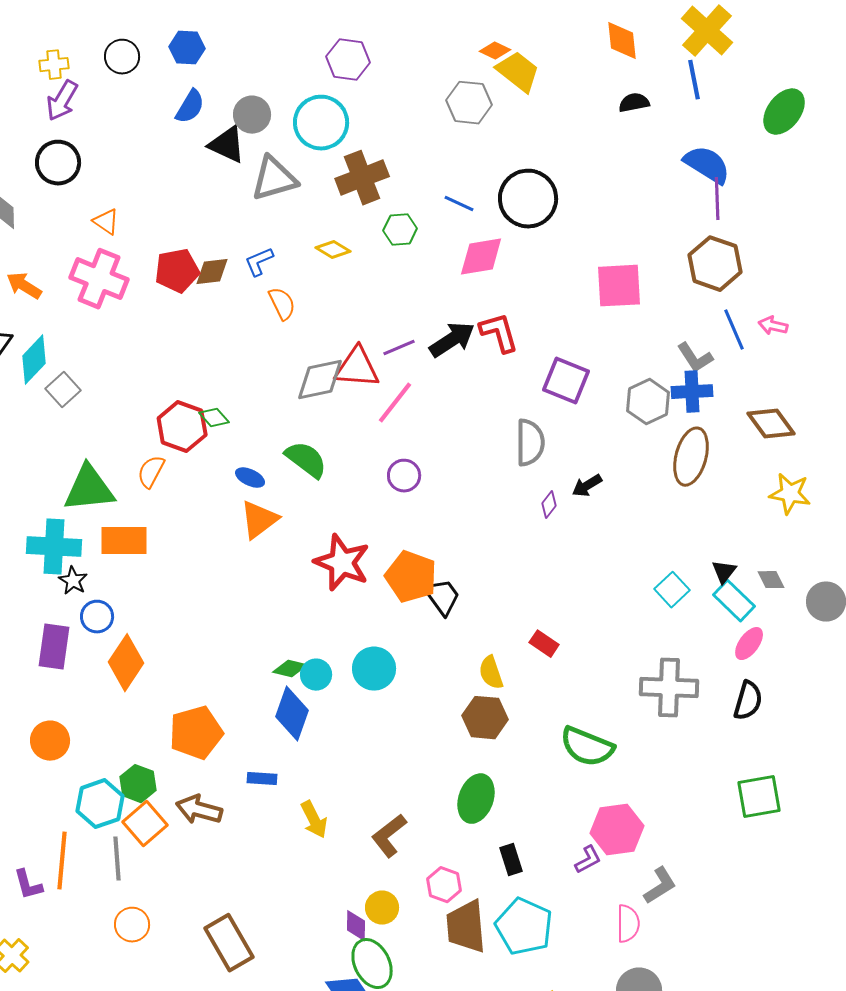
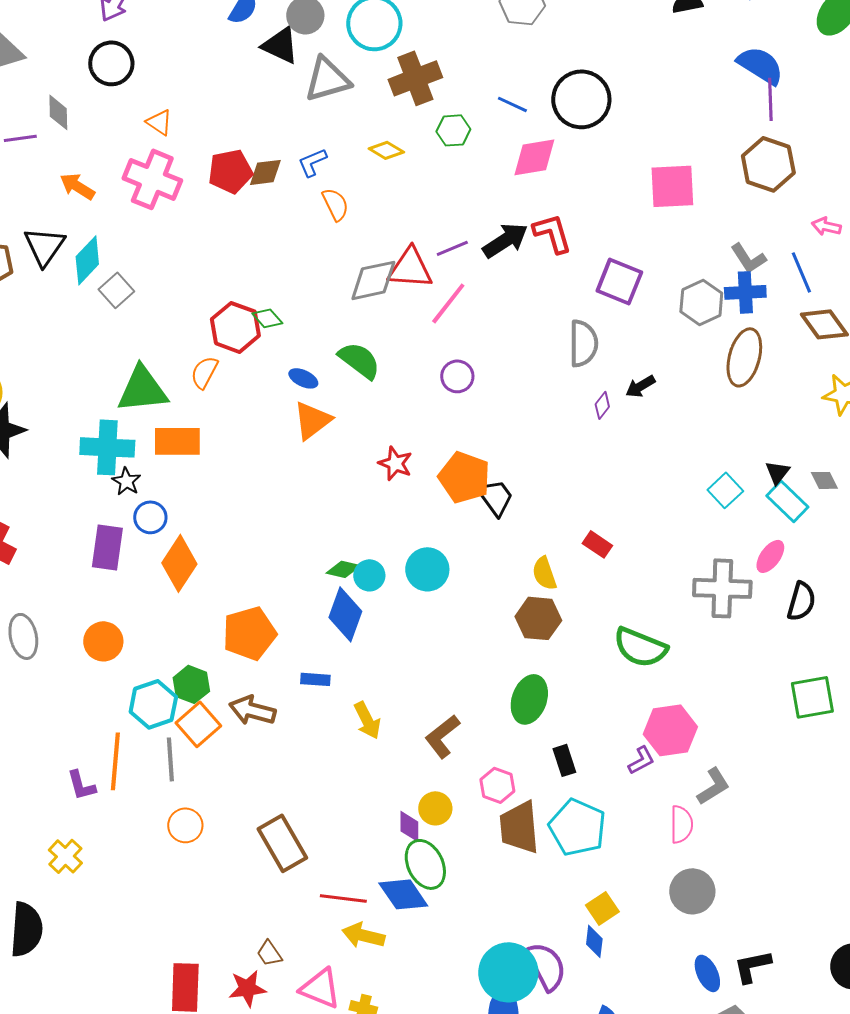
blue line: (734, 330) -> (801, 272), moved
red star: (342, 563) -> (395, 463), size x0.6
pink ellipse: (749, 644) -> (770, 556), moved

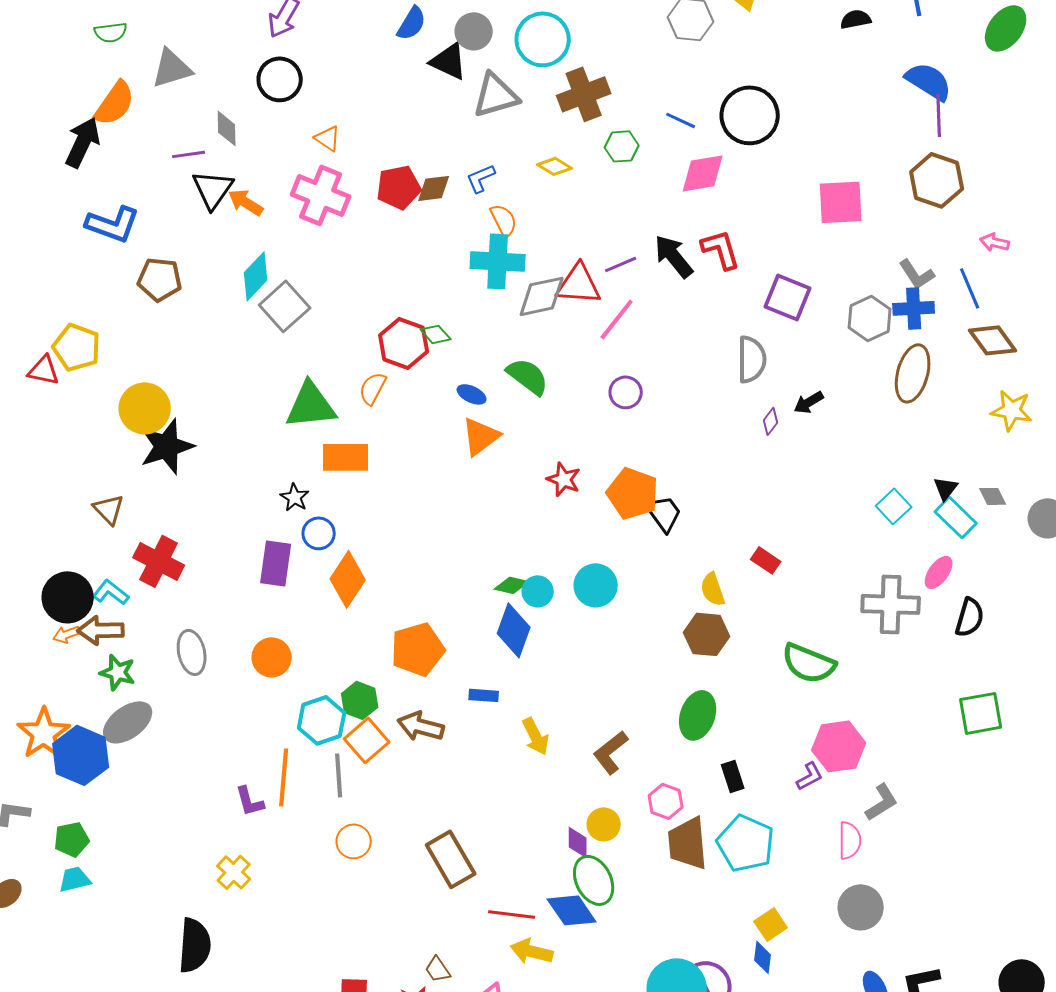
black arrow: (505, 240) -> (674, 256), turned -96
black triangle: (44, 246) -> (213, 189), moved
gray square: (116, 290) -> (285, 306), size x1.4
cyan cross: (107, 447) -> (498, 261), moved

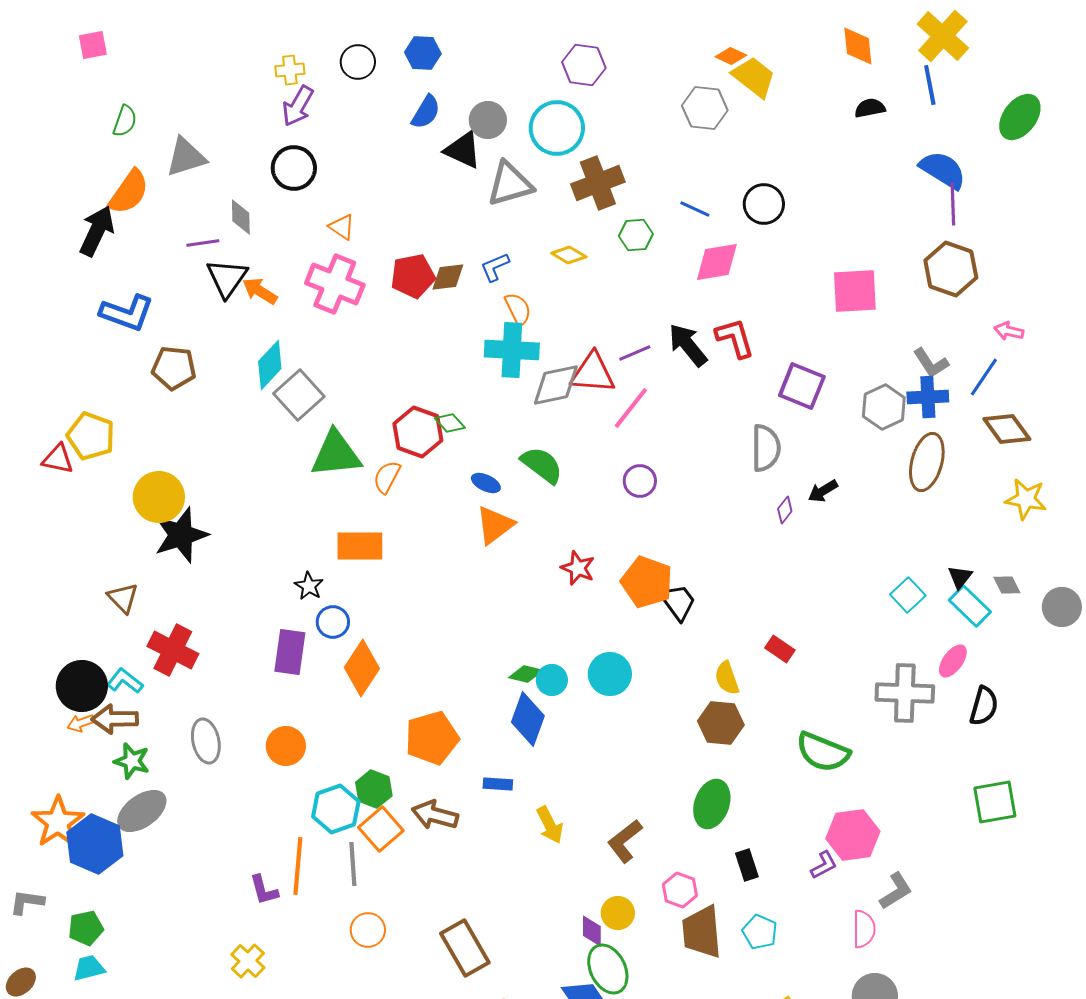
green semicircle: (111, 32) -> (125, 121), turned -64
black circle: (750, 115) -> (764, 204), size x0.7
blue line: (970, 288) -> (984, 377), turned 57
green triangle: (311, 405) -> (336, 454), moved
cyan pentagon: (746, 843) -> (760, 932), size x0.6

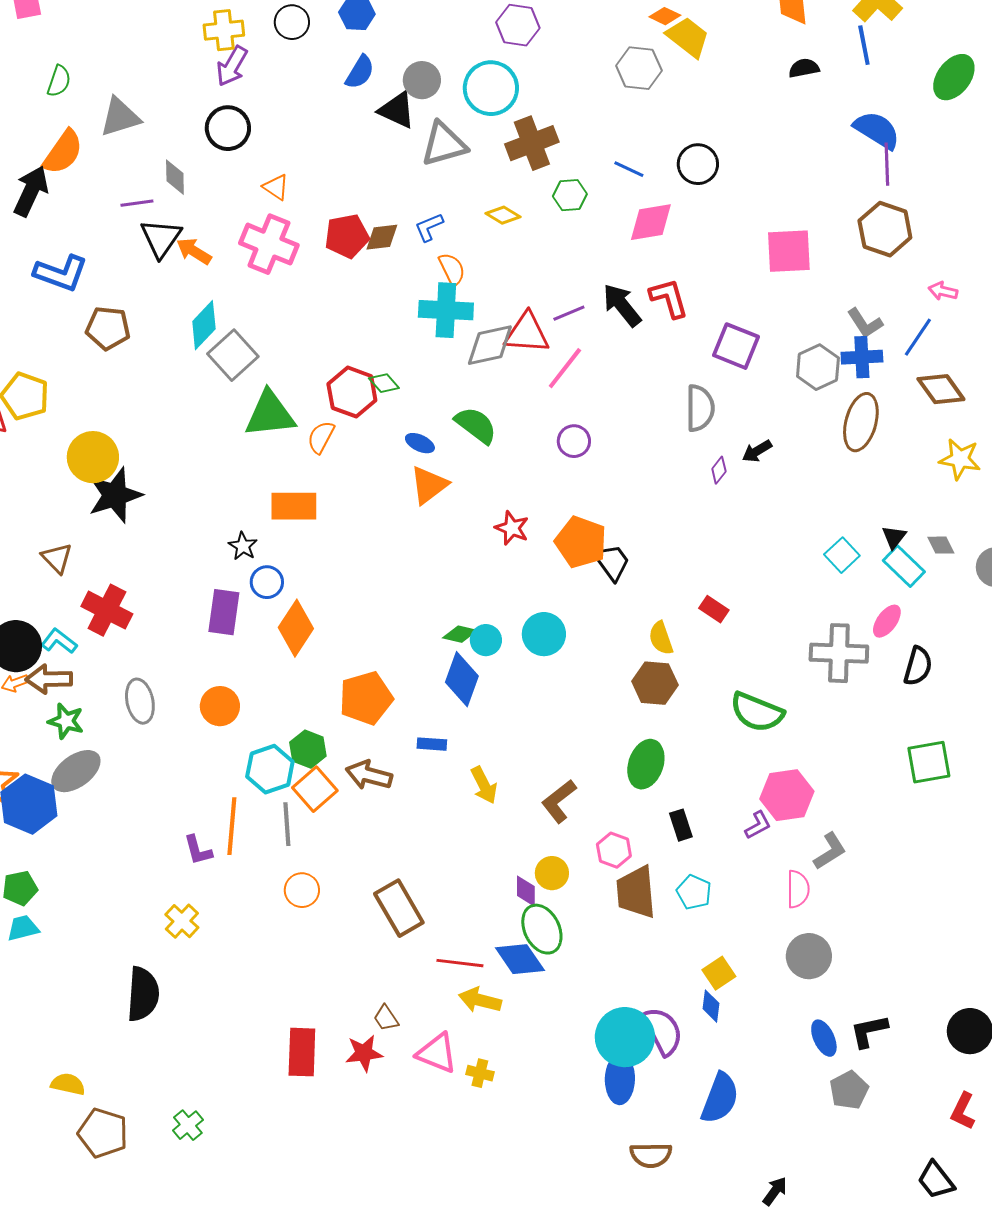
yellow cross: (290, 70) -> (224, 30), size x1.4

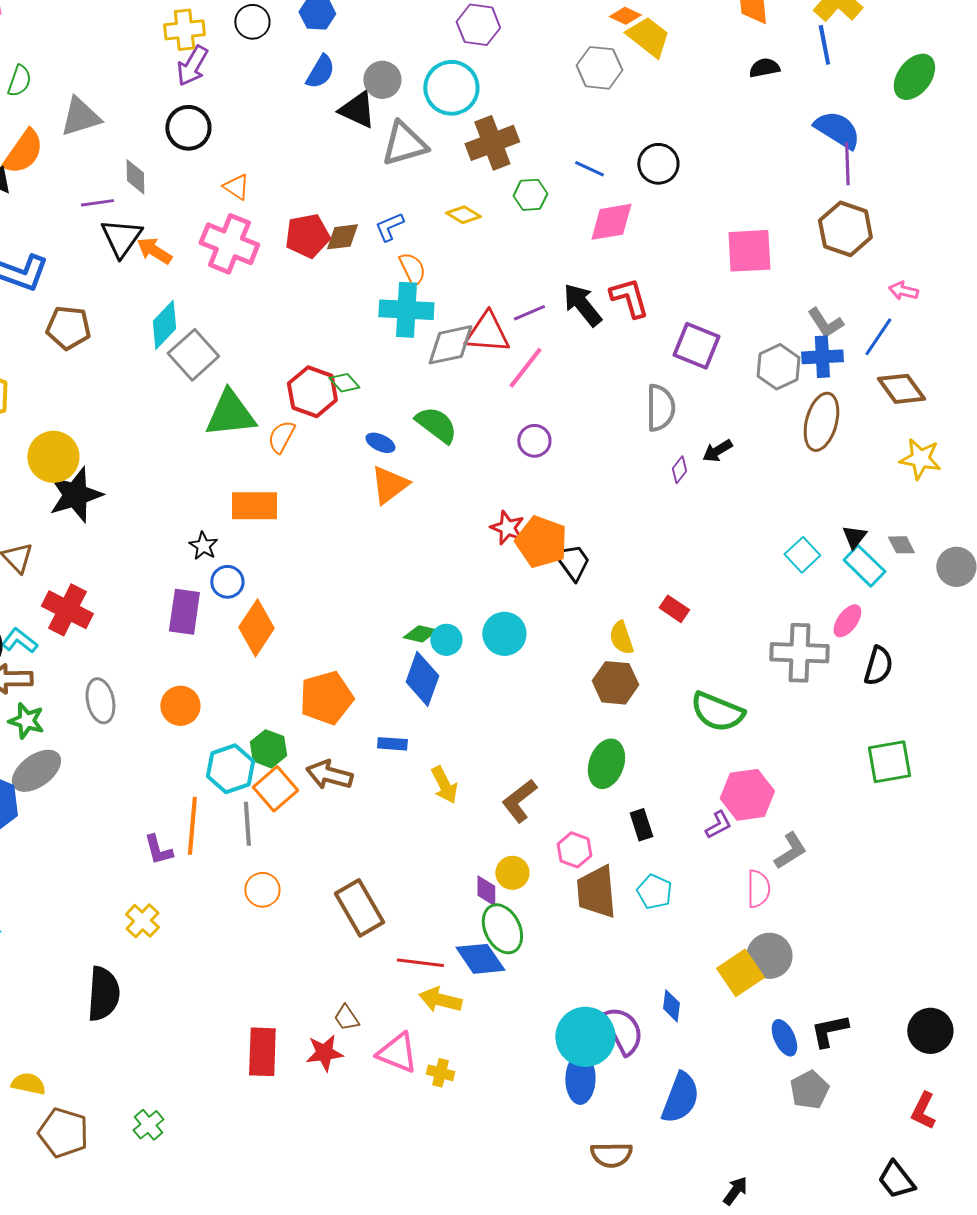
red star: (512, 528) -> (507, 528), moved
yellow square: (719, 973) -> (740, 973), moved, size x1.4

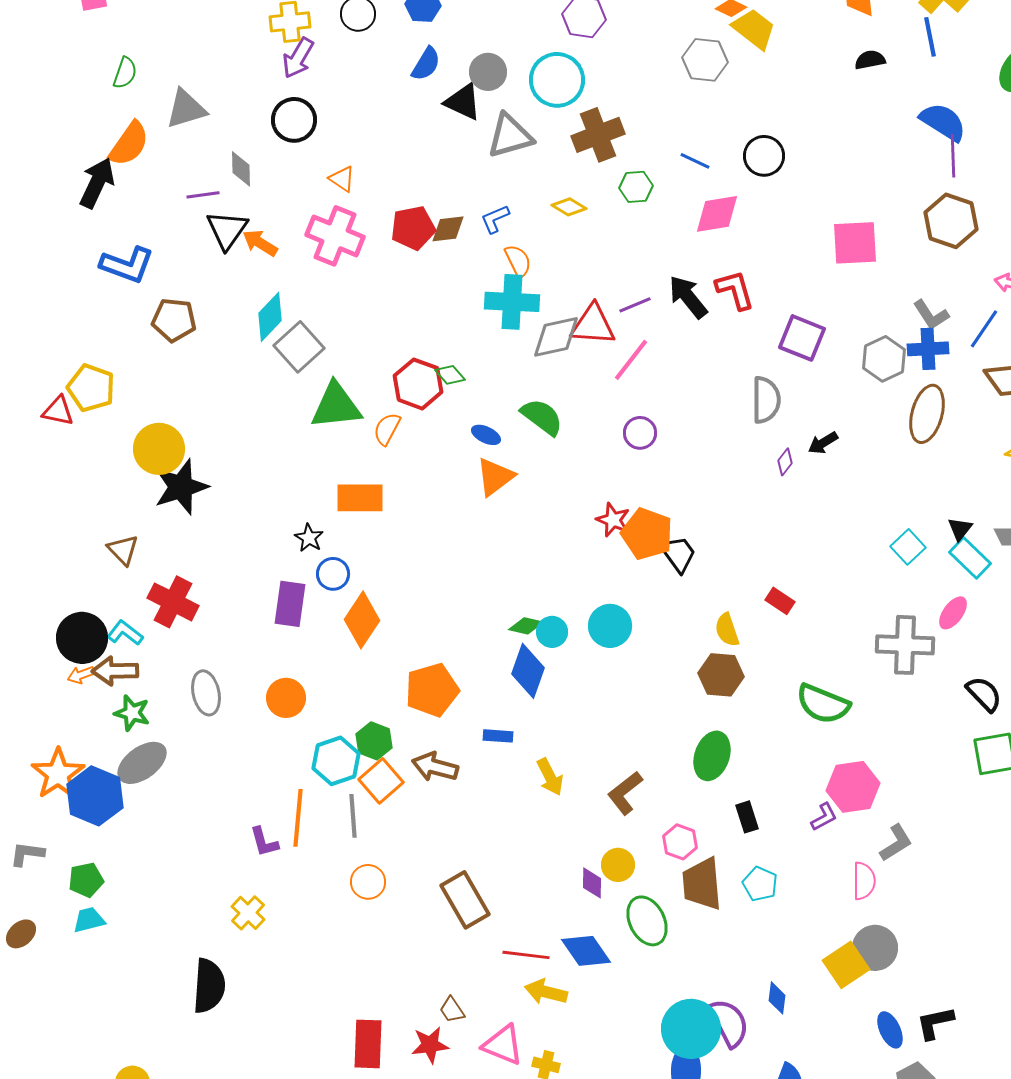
black semicircle: (878, 666) -> (984, 694), moved, turned -60
green ellipse: (502, 929) -> (647, 921), moved

